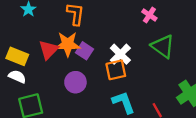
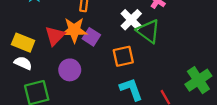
green triangle: (163, 46) -> (148, 31), moved
white cross: (120, 54) -> (131, 20), moved
purple circle: (75, 82) -> (70, 70), moved

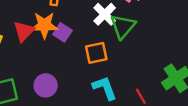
green triangle: (148, 31) -> (123, 26), turned 35
purple circle: (70, 70) -> (46, 85), moved

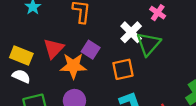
orange star: (44, 25) -> (73, 66), moved

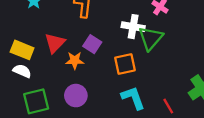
white cross: (131, 32) -> (133, 27), turned -35
orange star: (73, 66) -> (75, 60), size x0.7

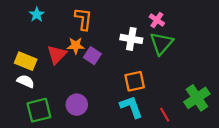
green triangle: (151, 38) -> (161, 43), moved
orange star: (75, 60) -> (76, 46), moved
orange square: (125, 64) -> (135, 81), moved

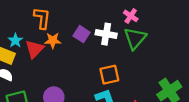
cyan star: (37, 14) -> (15, 40), moved
orange L-shape: (83, 19) -> (42, 18), moved
purple square: (92, 56) -> (82, 34), moved

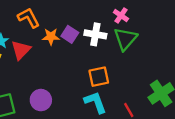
orange L-shape: (42, 18) -> (29, 18), turned -35
orange star: (53, 40) -> (51, 37), moved

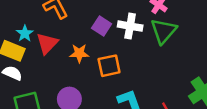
orange star: (51, 37) -> (79, 53), moved
orange square: (99, 77) -> (109, 66), moved

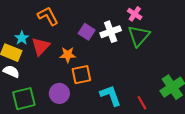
white cross: (130, 26) -> (111, 32), turned -30
orange square: (109, 66) -> (81, 75), moved

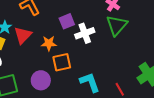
purple square: (87, 32) -> (67, 21), turned 35
white cross: (111, 32) -> (85, 33), moved

